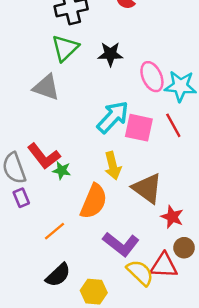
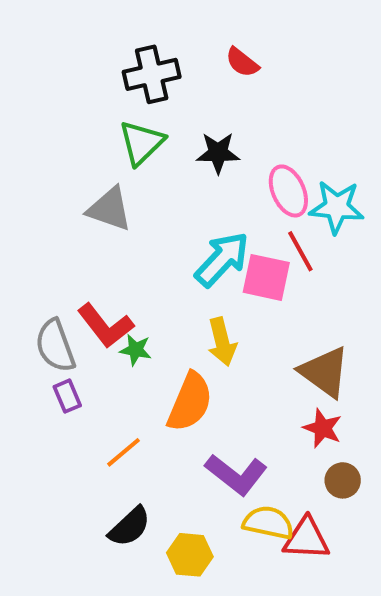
red line: (173, 125) -> (300, 251), moved
brown triangle: (147, 188) -> (325, 372), moved
red triangle: (164, 266) -> (306, 539), moved
yellow semicircle: (140, 273) -> (268, 523), turned -32

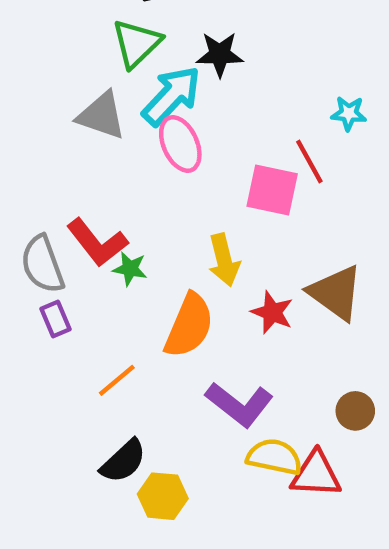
pink ellipse: (288, 191) -> (180, 144), moved
cyan star: (337, 207) -> (349, 113), size x0.6
cyan arrow: (222, 259) -> (172, 96), moved
red star: (323, 428) -> (272, 312), moved
yellow hexagon: (190, 555) -> (163, 496), moved

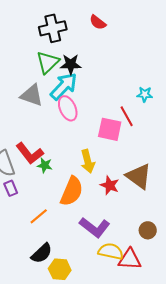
black star: (220, 54) -> (71, 64), moved

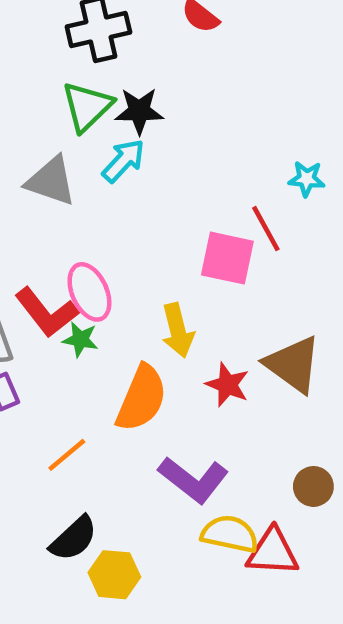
cyan arrow: (64, 86) -> (123, 161), size x0.7
pink ellipse: (68, 108) -> (89, 292), moved

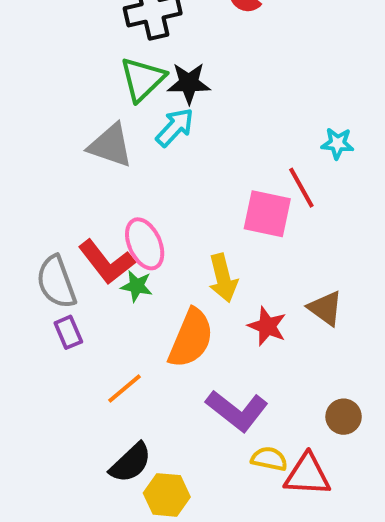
brown triangle: (293, 364) -> (325, 308), size x0.7
yellow semicircle: (230, 534) -> (269, 459), size x0.7

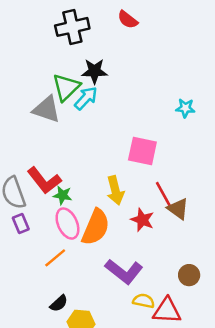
green triangle: (143, 79) -> (66, 87), moved
red line: (301, 188) -> (163, 194), moved
pink ellipse: (145, 244) -> (67, 224), moved
black semicircle: (131, 463) -> (59, 303), size x0.7

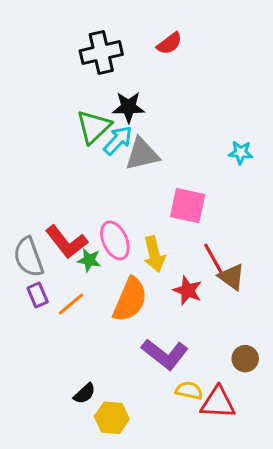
red semicircle: (128, 20) -> (169, 43), turned -75
gray triangle: (47, 109) -> (142, 154), moved, turned -32
pink ellipse: (67, 224) -> (115, 240), moved
orange line: (55, 258) -> (71, 304), moved

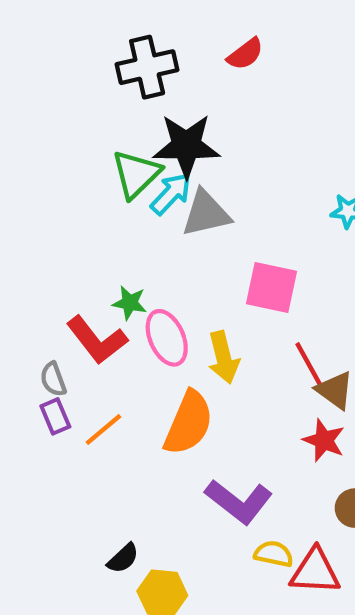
black star: (128, 107) -> (186, 146), size x1.4
gray semicircle: (28, 257) -> (53, 379), moved, size x0.6
green star: (89, 260) -> (130, 303), moved
red star: (188, 290) -> (324, 440), moved

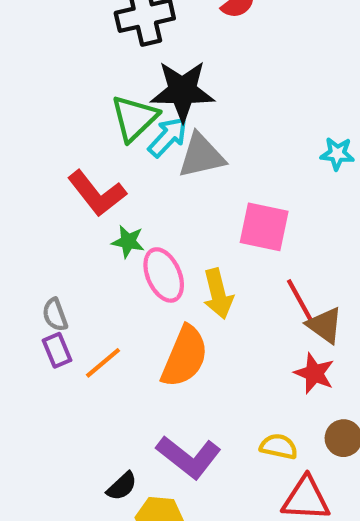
red L-shape: (97, 340) -> (97, 193), moved
purple L-shape: (239, 502) -> (189, 457), moved
yellow semicircle: (274, 554) -> (279, 446), moved

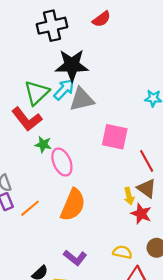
green triangle: (134, 118) -> (37, 93), moved
yellow arrow: (218, 294) -> (129, 196), moved, size x0.7
red line: (300, 300) -> (147, 161), moved
purple L-shape: (189, 457) -> (75, 258), size x0.7

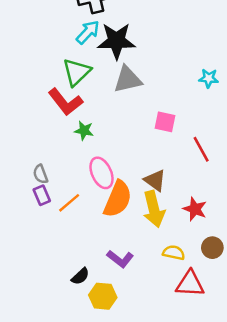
cyan arrow: (64, 89) -> (88, 32), moved
pink square: (115, 137) -> (165, 122), size x0.7
pink ellipse: (62, 162) -> (102, 173), moved
brown triangle: (147, 188) -> (155, 180), moved
yellow arrow: (129, 196) -> (154, 209), moved, size x1.8

